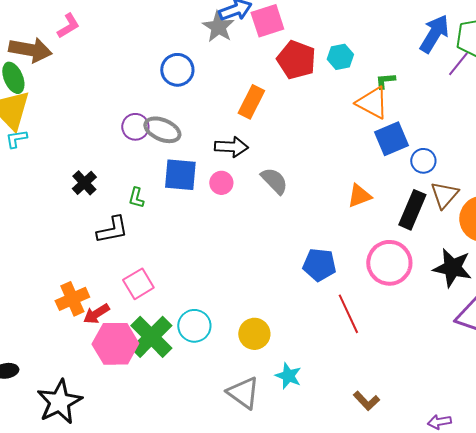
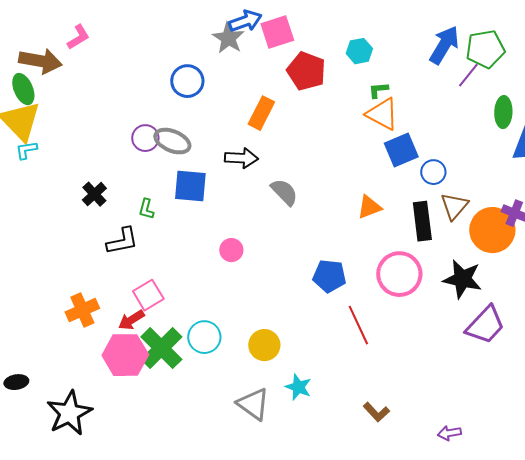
cyan hexagon: (340, 57) -> (359, 51), moved
green L-shape: (385, 81) -> (378, 90), moved
pink circle: (221, 183) -> (231, 250), moved
black rectangle: (412, 210) -> (422, 221), turned -30
red arrow: (96, 314) -> (131, 320), moved

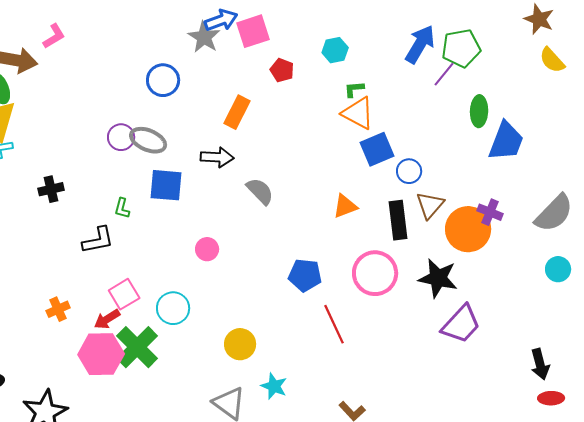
red pentagon: (306, 71) -> (282, 70), size x0.6
black cross: (94, 194) -> (51, 189), moved, turned 30
orange cross: (82, 310) -> (58, 309), size x0.7
cyan circle: (204, 337) -> (173, 308), moved

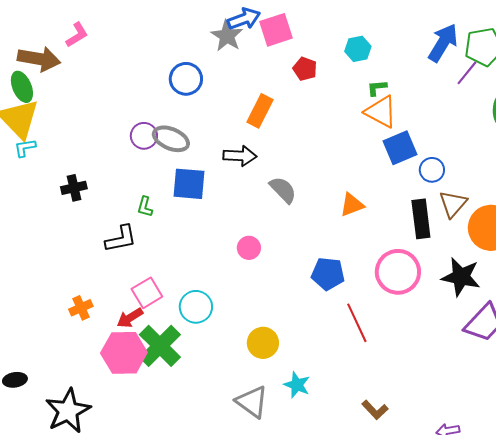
orange triangle: (345, 206) -> (352, 205), moved
pink circle: (207, 249) -> (249, 248), moved

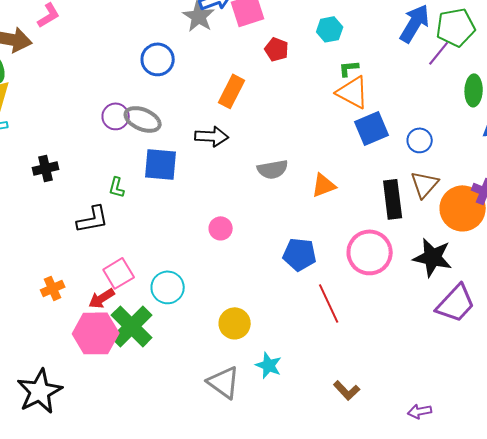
blue circle: (432, 170) -> (420, 140), moved
gray semicircle: (283, 190) -> (273, 169), moved, turned 124

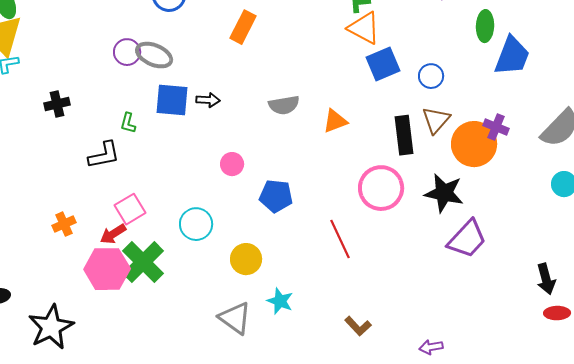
black arrow: (212, 136) -> (208, 100), moved, size x0.7
blue pentagon: (300, 254) -> (276, 196), moved
cyan circle: (168, 287) -> (196, 224), moved

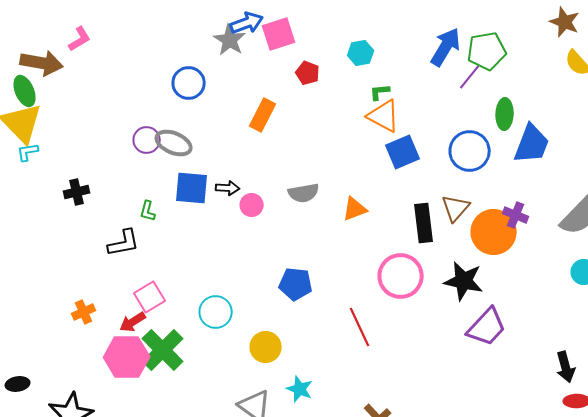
blue circle: (431, 76) -> (470, 151), moved, size x1.6
pink circle: (232, 164) -> (252, 205), moved

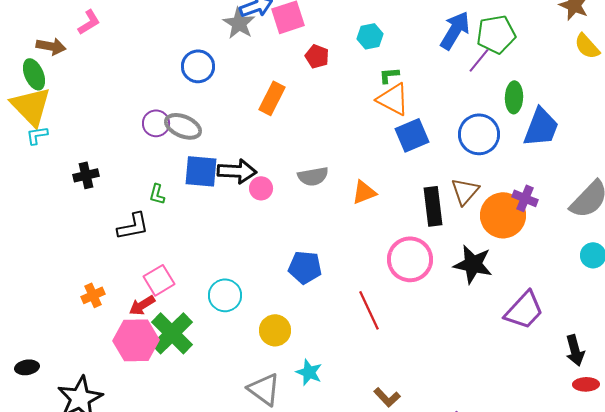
brown arrow: (42, 63) -> (51, 46), size x0.7
black arrow: (228, 188) -> (237, 171), size x1.6
purple trapezoid: (487, 327) -> (524, 310), moved

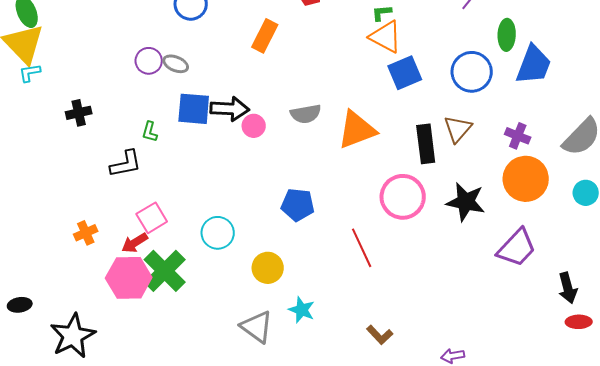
gray ellipse: (183, 126) -> (176, 64), size x0.7
orange triangle: (364, 192) -> (357, 130), size x1.6
orange circle: (503, 215) -> (526, 179), moved

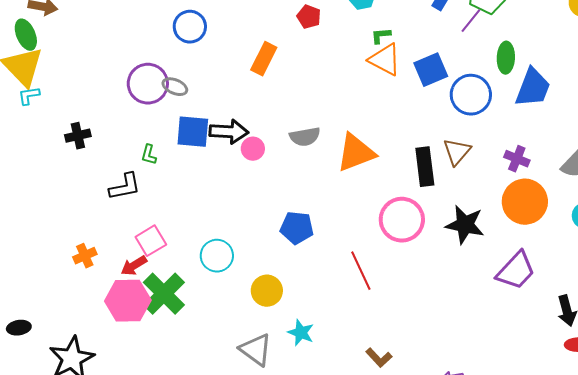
purple circle: (149, 61) -> (148, 84), size x1.5
blue square: (405, 73) -> (431, 70), moved

